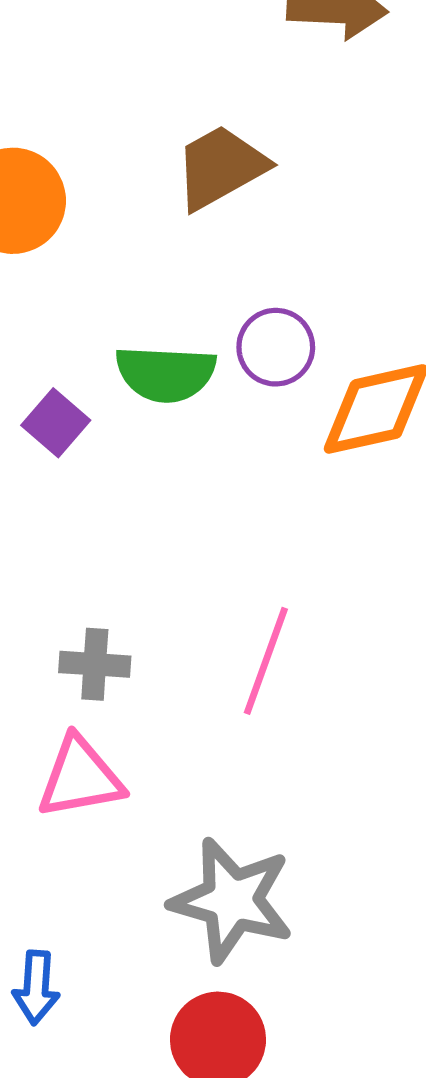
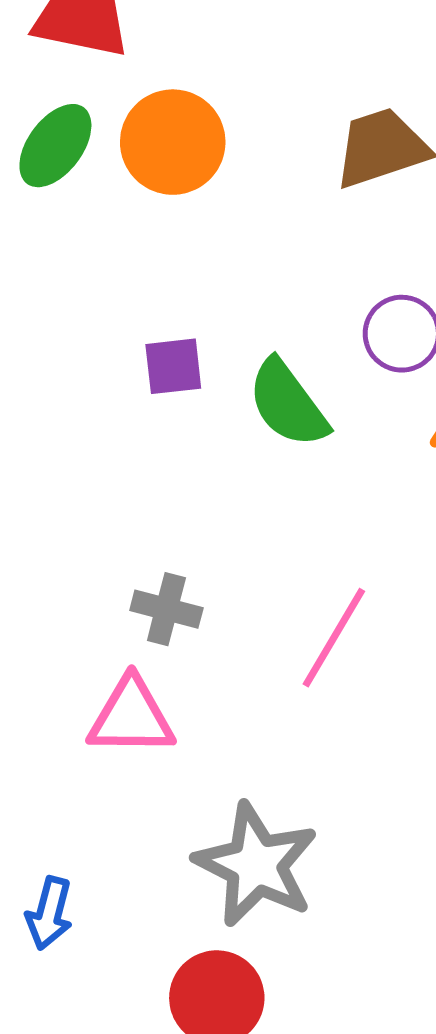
green semicircle: (166, 374) -> (288, 404), moved, turned 40
purple square: (56, 423) -> (173, 366), turned 32

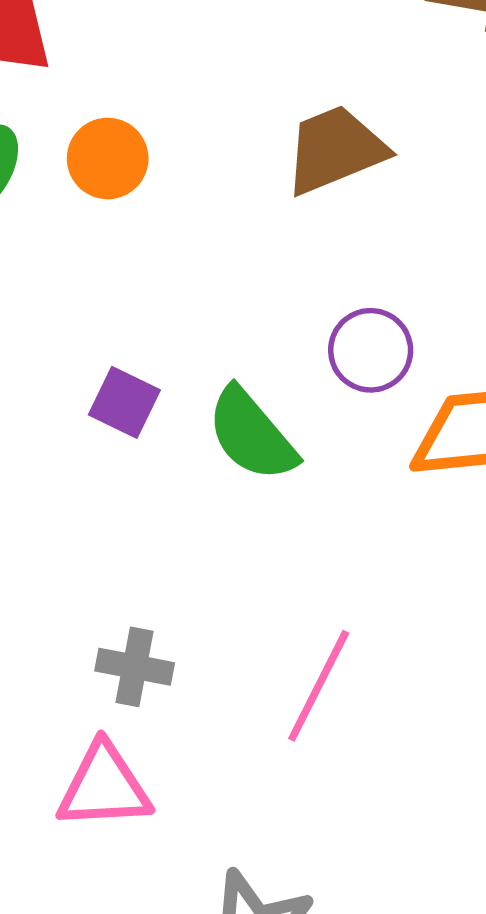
orange circle: (173, 142) -> (108, 158), size x0.7
purple square: (173, 366) -> (124, 402), turned 36

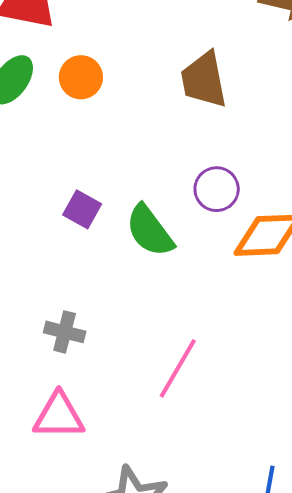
brown trapezoid: (335, 150) -> (204, 80), turned -82
gray cross: (135, 667) -> (65, 332), moved

